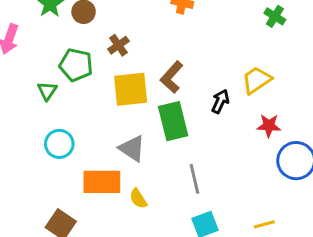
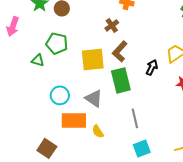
brown cross: (118, 45) -> (112, 25), moved
green triangle: (47, 91) -> (38, 60), turned -48
cyan circle: (59, 144) -> (60, 95), moved

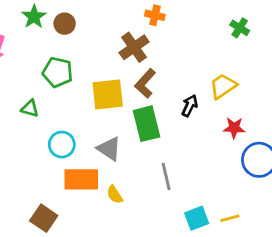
brown cross: (112, 25) -> (134, 47), size x1.5
green triangle: (38, 60) -> (30, 108), moved
cyan square: (142, 148) -> (197, 218), moved

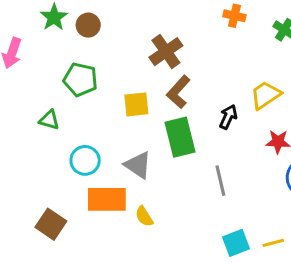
orange cross: (155, 15) -> (234, 16), moved
yellow square: (108, 94) -> (136, 104), size x0.7
gray line: (166, 176) -> (220, 181), moved
brown square: (44, 218) -> (51, 224), moved

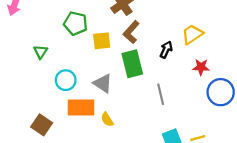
green pentagon: (80, 80) -> (76, 23), moved
green triangle: (49, 120) -> (41, 52), turned 48

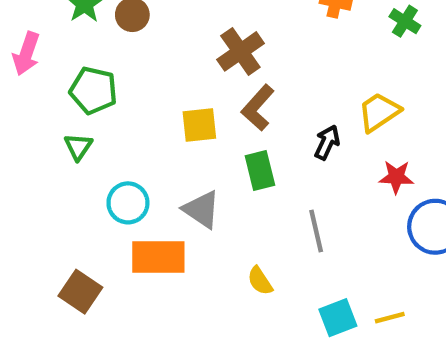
green pentagon: (76, 23) -> (93, 90), moved
green rectangle: (132, 64) -> (260, 170), size x0.7
yellow semicircle: (107, 119) -> (260, 281), moved

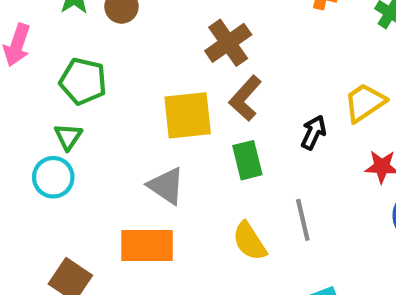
yellow square: (199, 125) -> (188, 115), size x1.4
cyan circle: (128, 203) -> (53, 177), moved
gray triangle: (202, 209) -> (166, 186), moved
yellow semicircle: (260, 281) -> (250, 241), moved, size x1.4

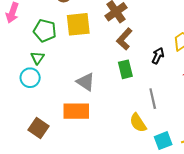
yellow square: (188, 115) -> (78, 24), moved
yellow semicircle: (250, 241) -> (138, 123), moved

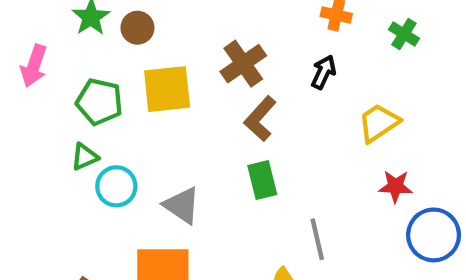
black arrow: (158, 56) -> (324, 72), moved
green triangle: (37, 58) -> (85, 157), turned 32
cyan circle: (30, 78) -> (116, 186), moved

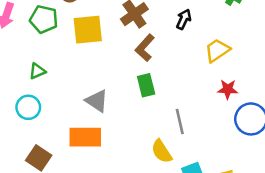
green pentagon: (99, 102) -> (44, 19), moved
cyan circle: (116, 186) -> (28, 107), moved

